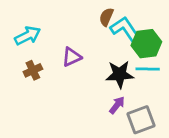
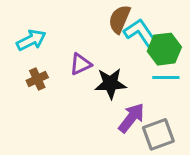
brown semicircle: (106, 17) -> (119, 19), size x1.4
black star: (120, 74) -> (110, 83), moved
purple arrow: (117, 105) -> (131, 118), size x1.5

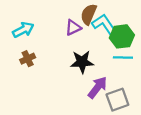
purple triangle: (81, 64) -> (73, 28), moved

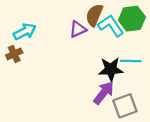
green hexagon: (122, 36) -> (132, 19), moved
brown cross: (28, 59) -> (14, 54), moved
black star: (82, 62) -> (111, 69), moved

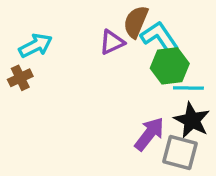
green hexagon: (132, 19) -> (170, 66), moved
black star: (111, 69) -> (192, 120), moved, turned 30
gray square: (125, 106) -> (180, 153), turned 35

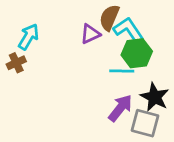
cyan arrow: (36, 46) -> (29, 37), turned -32
cyan line: (188, 88) -> (122, 71), moved

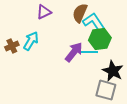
purple triangle: (90, 34) -> (44, 12), moved
cyan arrow: (29, 37) -> (31, 41), moved
purple arrow: (120, 108) -> (74, 52), moved

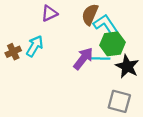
black star: (113, 71) -> (127, 66), moved

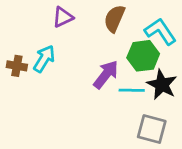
cyan L-shape: (106, 25) -> (160, 31), moved
brown cross: (13, 52) -> (17, 66), turned 35
cyan line: (100, 58) -> (132, 90), moved

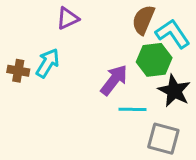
brown semicircle: (114, 19) -> (143, 20), moved
cyan line: (132, 90) -> (133, 109), moved

